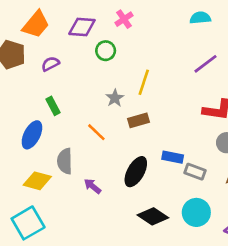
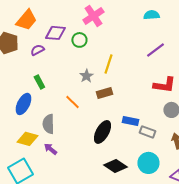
pink cross: (124, 19) -> (93, 16), size x1.5
purple diamond: (82, 27) -> (55, 33), moved
purple arrow: (92, 186) -> (50, 149), moved

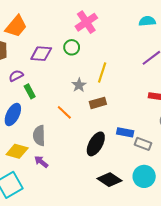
purple diamond: (55, 33) -> (41, 54), moved
purple semicircle: (37, 50) -> (16, 76), moved

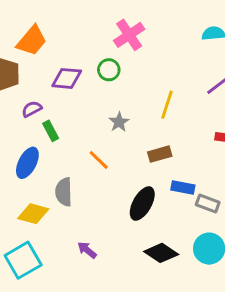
yellow line: (102, 73) -> (167, 105), moved
brown rectangle: (98, 103) -> (160, 154), moved
purple arrow: (41, 162) -> (87, 250), moved

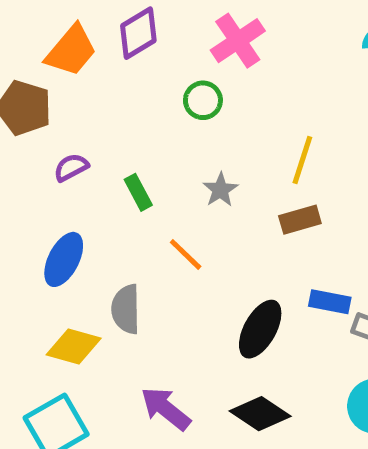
purple diamond: (67, 78) -> (138, 33), moved, turned -36
green rectangle: (51, 131) -> (138, 192), moved
brown rectangle: (160, 154) -> (300, 220), moved
purple arrow: (87, 250) -> (166, 409), size x1.5
black diamond: (161, 253) -> (260, 414), moved

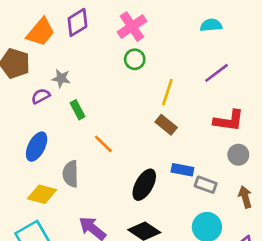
green circle: (203, 100) -> (135, 59), moved
gray star: (220, 190) -> (61, 78), moved, turned -30
brown rectangle: (300, 220) -> (166, 125), turned 55

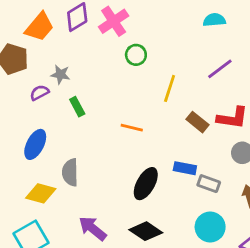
pink cross: (132, 27) -> (114, 21), moved
brown rectangle: (166, 125) -> (198, 122), moved
orange line: (103, 144) -> (132, 128), moved, turned -30

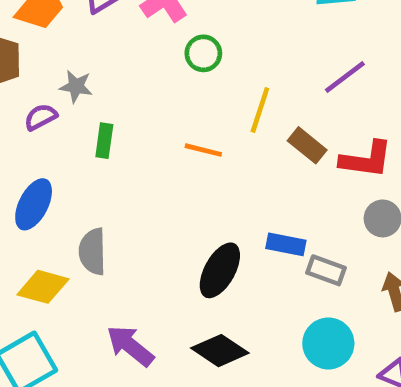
green rectangle: (77, 107) -> (104, 141), turned 36
brown rectangle: (198, 122) -> (307, 145), moved
orange line: (132, 128) -> (203, 150), moved

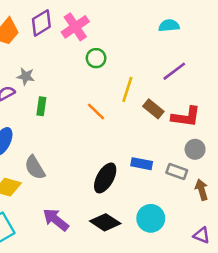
orange line: (203, 150) -> (96, 112), turned 30
gray semicircle: (93, 251) -> (35, 168), turned -30
gray rectangle: (326, 270) -> (177, 171), moved
cyan circle: (328, 343) -> (151, 218), moved

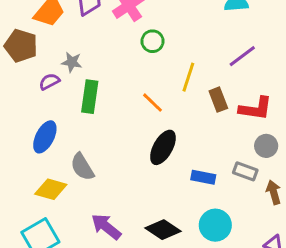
green rectangle: (41, 106) -> (90, 97), size x1.5
brown rectangle: (153, 109) -> (218, 100), turned 30
blue rectangle: (142, 164) -> (203, 177), moved
black ellipse: (105, 178) -> (163, 147), moved

